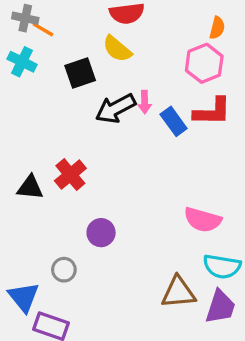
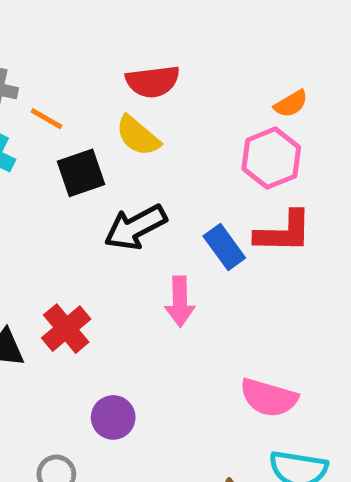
orange semicircle: (217, 28) -> (291, 104), turned 45
orange line: (43, 29) -> (46, 119), moved
pink arrow: (145, 102) -> (180, 301), moved, size x1.4

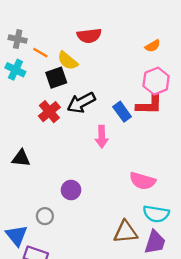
yellow semicircle: (138, 136) -> (68, 61), moved
pink hexagon: (271, 158) -> (156, 81), moved
red cross: (66, 329) -> (49, 112), moved

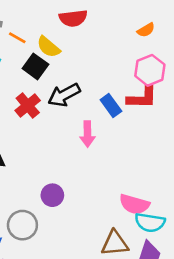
black square: (56, 78) -> (35, 66), turned -35
pink semicircle: (143, 181) -> (134, 204), moved
gray circle: (45, 216) -> (22, 225), size x1.5

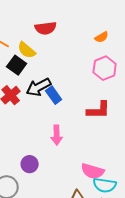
red L-shape: (142, 98) -> (99, 110), moved
blue rectangle: (111, 105) -> (54, 95), moved
pink arrow: (87, 134) -> (57, 135), moved

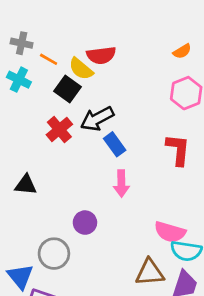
red semicircle: (46, 28) -> (101, 55), moved
blue rectangle: (54, 95) -> (115, 144), moved
red L-shape: (99, 110) -> (178, 150), turned -85

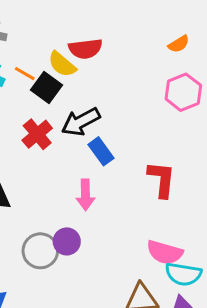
orange line: (49, 59) -> (25, 74), moved
red L-shape: (178, 150) -> (162, 179), moved
pink arrow: (121, 183) -> (85, 195), moved
gray circle: (54, 254) -> (40, 251), moved

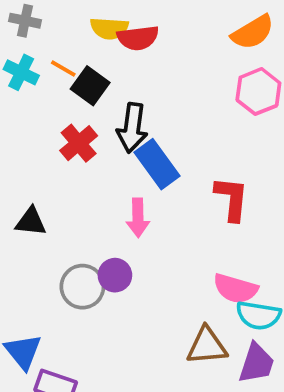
orange semicircle: (179, 44) -> (253, 32), size x1.6
yellow semicircle: (62, 64) -> (109, 28), moved, turned -36
black arrow: (81, 122) -> (132, 128), turned -54
blue rectangle: (101, 151) -> (157, 164), size x1.4

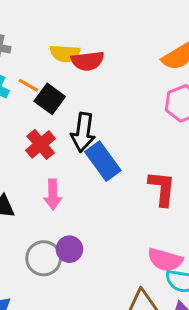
pink arrow: (138, 218) -> (53, 195), moved

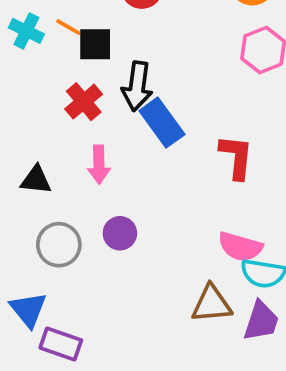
black square: (50, 99) -> (95, 44), turned -36
gray circle: (44, 258) -> (59, 245), moved

